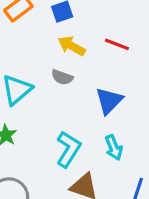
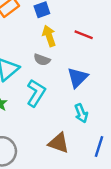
yellow arrow: (72, 46) -> (49, 36), turned 42
cyan L-shape: (68, 149) -> (36, 93), moved

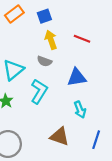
blue triangle: (78, 78) -> (77, 77), turned 36

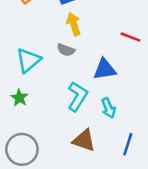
red line: (82, 39) -> (130, 37), moved
cyan L-shape: (39, 91) -> (77, 96), moved

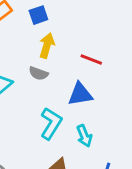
yellow arrow: (74, 24) -> (47, 46), turned 35
red line: (130, 37) -> (91, 59), moved

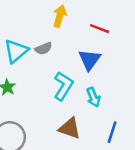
gray semicircle: (38, 73) -> (43, 49), moved, turned -42
blue triangle: (80, 94) -> (90, 60), turned -45

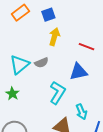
blue triangle: (90, 60) -> (78, 72), turned 42
cyan arrow: (93, 97) -> (81, 112), moved

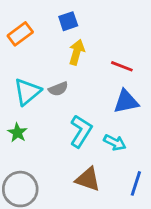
orange rectangle: (20, 13) -> (20, 34), moved
blue triangle: (78, 72) -> (126, 102), moved
cyan arrow: (81, 112) -> (115, 143), moved, turned -42

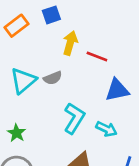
blue square: (68, 21) -> (51, 15), moved
red line: (122, 66) -> (97, 57), moved
green star: (17, 133) -> (16, 133), moved

